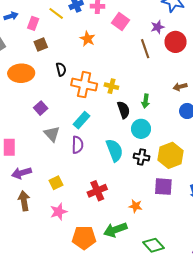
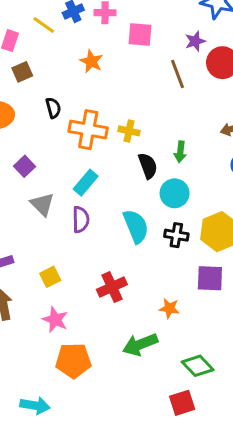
pink square: (121, 22) -> (140, 34), turned -30
pink star: (59, 212) -> (55, 320), turned -30
orange pentagon: (84, 238) -> (73, 361), moved

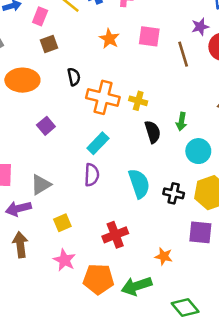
pink square: (140, 34) -> (149, 36), moved
cyan circle: (175, 193) -> (198, 151), moved
gray triangle: (42, 204) -> (41, 185), moved, turned 40
orange pentagon: (73, 361) -> (98, 279), moved

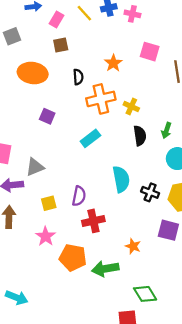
orange star: (109, 39) -> (113, 63), moved
orange cross: (103, 97) -> (101, 99), turned -36
purple square: (46, 126) -> (47, 116), turned -35
purple semicircle: (92, 175) -> (79, 196), moved

